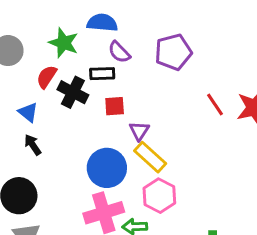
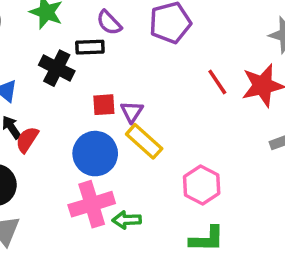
red semicircle: (47, 77) -> (27, 140), moved
red square: (115, 106) -> (104, 105), moved
pink hexagon: (159, 196) -> (202, 185), moved

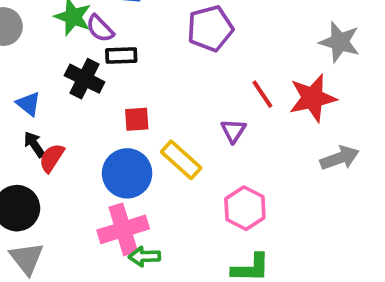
purple semicircle: (109, 23) -> (100, 28), moved
purple triangle: (132, 112) -> (233, 131), moved
green arrow: (127, 220) -> (144, 256), moved

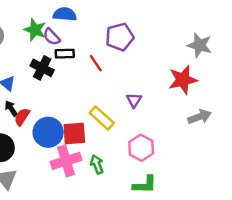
red line: (262, 94) -> (96, 63), moved
red square: (137, 119) -> (74, 133), moved, size x1.5
blue circle: (127, 173) -> (48, 132), moved
green arrow: (144, 256) -> (97, 164), moved, turned 72

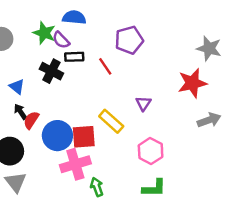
green arrow: (97, 164) -> (97, 187), moved

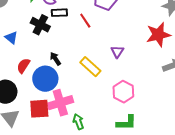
black arrow: (20, 112) -> (55, 59), moved
red square: (84, 137) -> (39, 109), moved

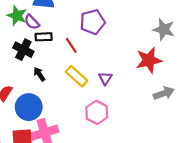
black arrow: (55, 59) -> (39, 74), moved
yellow rectangle: (90, 67) -> (77, 76), moved
pink hexagon: (123, 92) -> (97, 112), moved

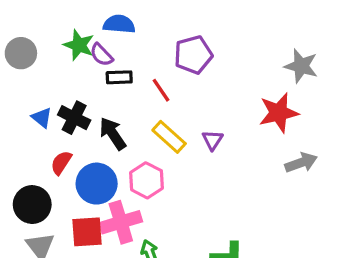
black cross: (23, 50) -> (74, 118), moved
black arrow: (39, 74) -> (113, 134), size x1.5
pink hexagon: (97, 112) -> (147, 180), moved

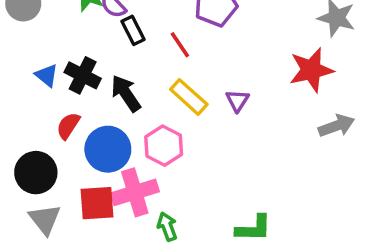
black rectangle: (119, 77) -> (133, 30), turned 65

